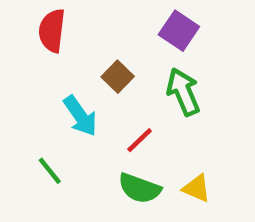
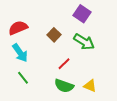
red semicircle: (52, 31) -> (18, 28), moved, turned 60
green arrow: (183, 92) -> (84, 42), turned 145
cyan arrow: (80, 116) -> (20, 53), moved

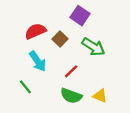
purple square: (82, 14) -> (80, 16), moved
red semicircle: (18, 28) -> (35, 31), moved
cyan arrow: (20, 53) -> (38, 61), moved

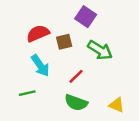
brown square: (60, 39) -> (64, 42), turned 32
green line: (25, 87) -> (27, 93), turned -64
yellow triangle: (100, 96) -> (117, 105), moved

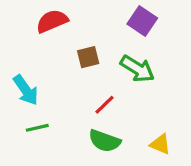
purple square: (86, 17) -> (142, 21), moved
red semicircle: (38, 33) -> (52, 21), moved
cyan arrow: (40, 66) -> (26, 90), moved

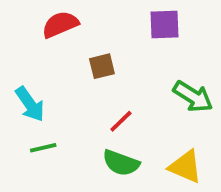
purple square: (142, 21) -> (165, 24), turned -36
green arrow: (137, 69) -> (193, 97), moved
yellow triangle: (160, 144) -> (185, 167), size x1.4

